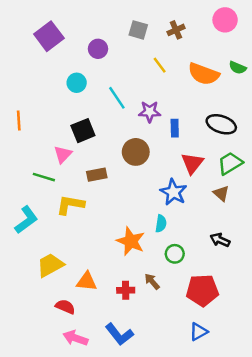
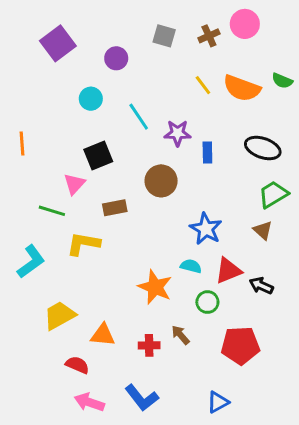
pink circle: (225, 20) -> (245, 24), moved
yellow line: (160, 65) -> (203, 85), moved
red triangle: (192, 163) -> (228, 271), moved, turned 30
cyan semicircle: (161, 224) -> (191, 266), turned -84
blue triangle: (199, 332) -> (218, 402), moved

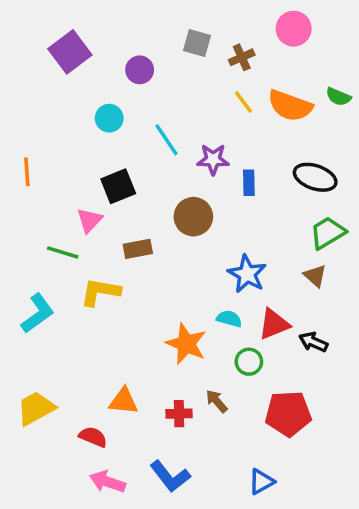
brown cross: (209, 36) -> (242, 57), moved
yellow trapezoid: (59, 315) -> (36, 408), moved

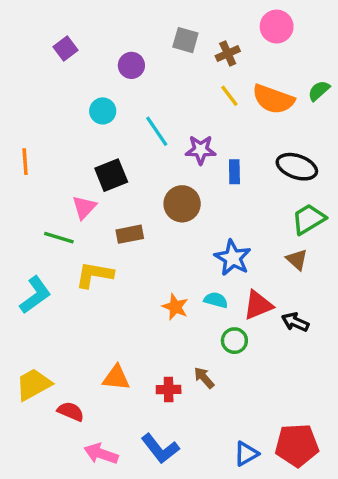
purple square: (70, 52) -> (66, 49), size x0.6
green semicircle: (338, 97) -> (319, 91), turned 115
orange star: (186, 344) -> (175, 307), moved, size x0.7
red pentagon: (288, 414) -> (297, 445), moved
red semicircle: (93, 437) -> (71, 411), moved

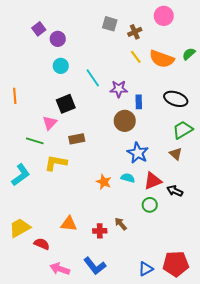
purple circle: (131, 65) -> (58, 39), moved
brown circle: (182, 204) -> (125, 121), moved
green circle: (234, 341) -> (150, 205), moved

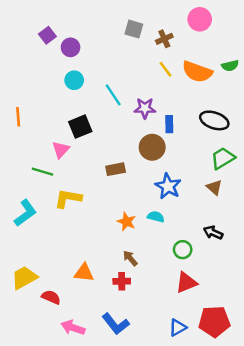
green semicircle: (189, 54) -> (230, 66), turned -152
brown rectangle: (77, 139) -> (116, 169), moved
red triangle: (153, 181) -> (186, 282), moved
brown arrow: (121, 224) -> (130, 258), moved

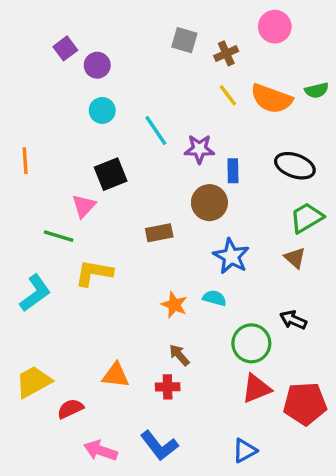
green circle: (183, 250) -> (251, 343), size x1.5
red semicircle: (51, 297) -> (70, 409), turned -48
red pentagon: (214, 321) -> (305, 404), moved

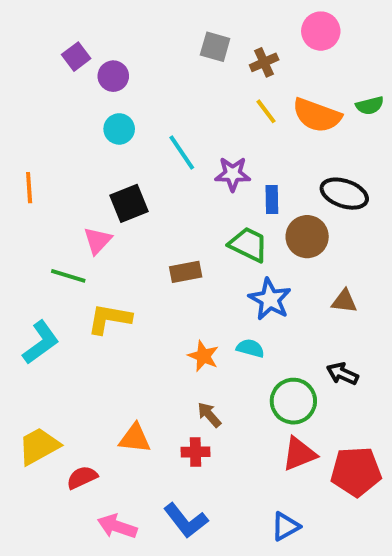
brown circle: (209, 203) -> (307, 237), moved
green trapezoid: (307, 218) -> (248, 244), moved, turned 57
brown triangle: (295, 258) -> (344, 301), turned -35

